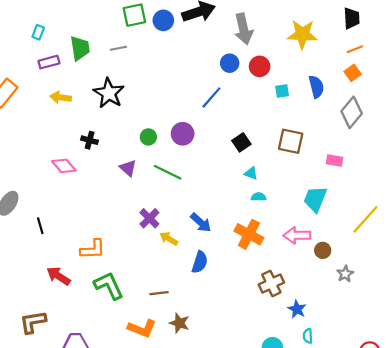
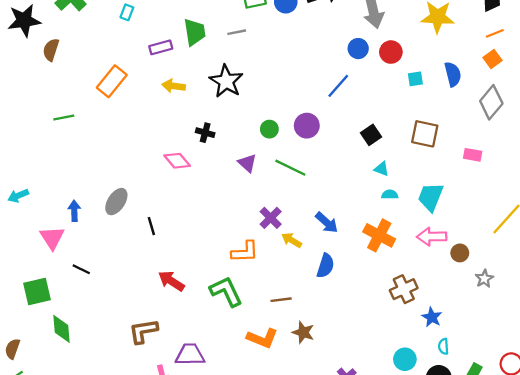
cyan rectangle: (38, 32) -> (127, 12), moved
cyan trapezoid: (315, 199) -> (431, 197), moved
orange L-shape: (93, 249) -> (245, 252), moved

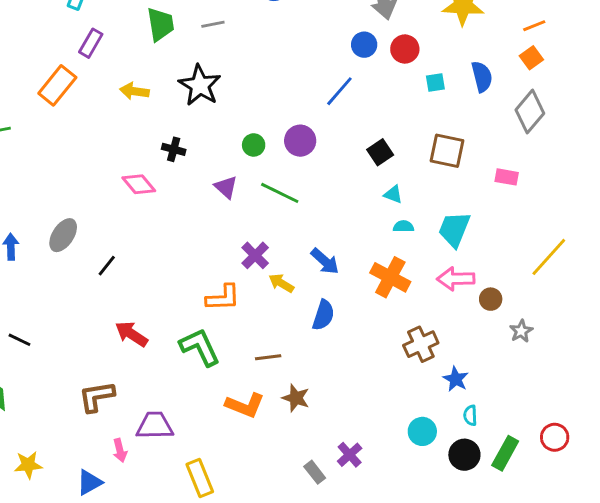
purple rectangle: (161, 47) -> (91, 43), moved, turned -45
black line: (151, 226) -> (107, 266), turned 54
black line: (81, 269) -> (20, 340), moved

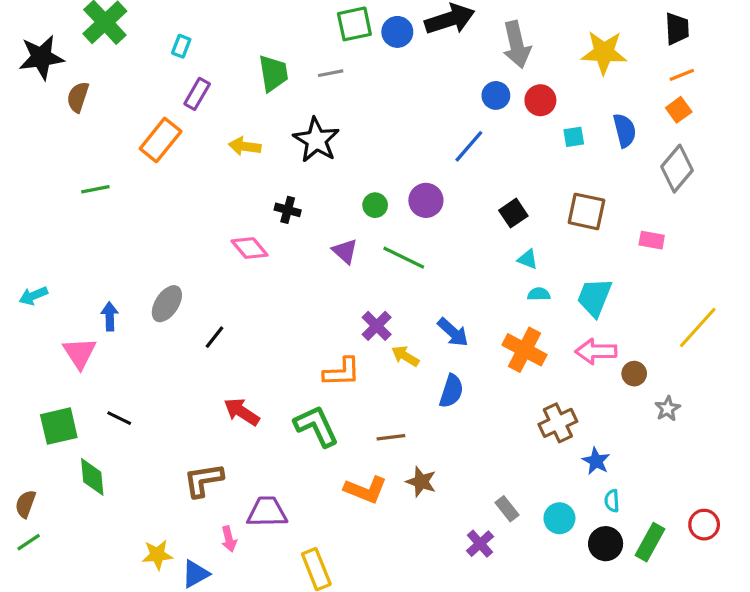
yellow star: (28, 465) -> (157, 555), moved
gray rectangle: (315, 472) -> (507, 509), moved

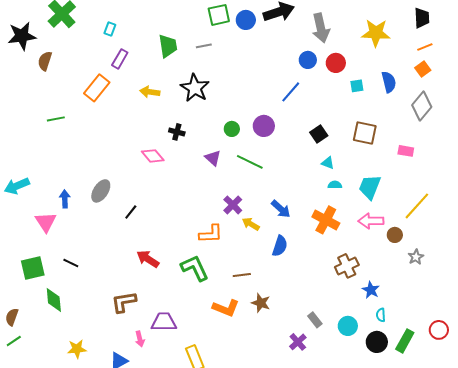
cyan arrow: (33, 296) -> (17, 186), size x1.4
yellow line: (698, 328) -> (417, 206), moved
yellow star: (157, 555) -> (77, 349), moved

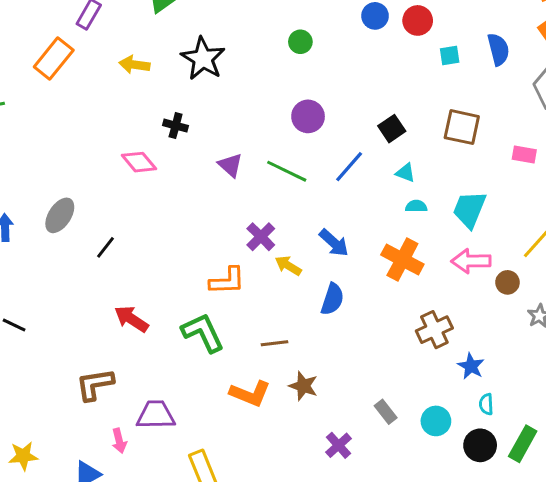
blue line: (291, 92) -> (349, 167), moved
green circle: (232, 129) -> (300, 42), moved
purple cross: (298, 342) -> (338, 445), moved

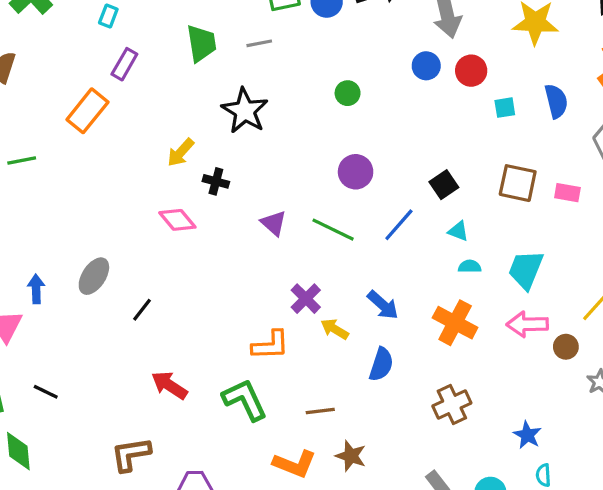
yellow arrow: (134, 65) -> (181, 153), moved, turned -56
pink rectangle: (524, 154) -> (567, 193), moved
brown cross: (434, 330) -> (452, 405), moved

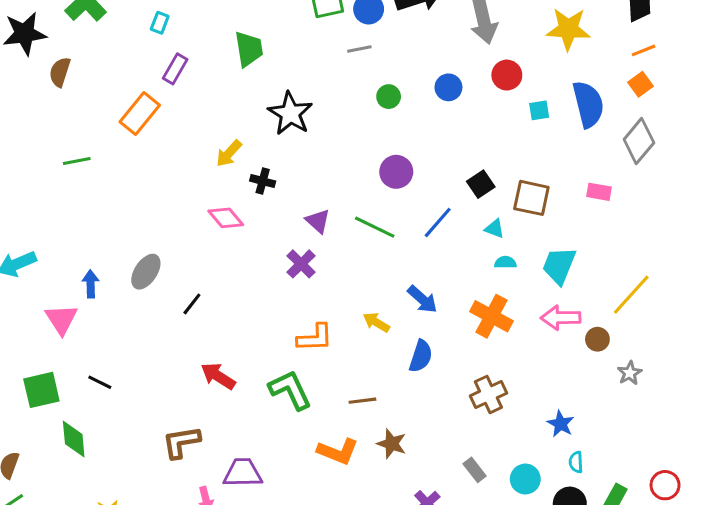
gray line: (259, 43) -> (359, 49), moved
blue circle: (426, 66) -> (448, 87), moved
blue semicircle: (556, 101) -> (588, 104), size x1.4
brown square: (518, 183) -> (531, 198), moved
purple cross: (306, 299) -> (301, 264), moved

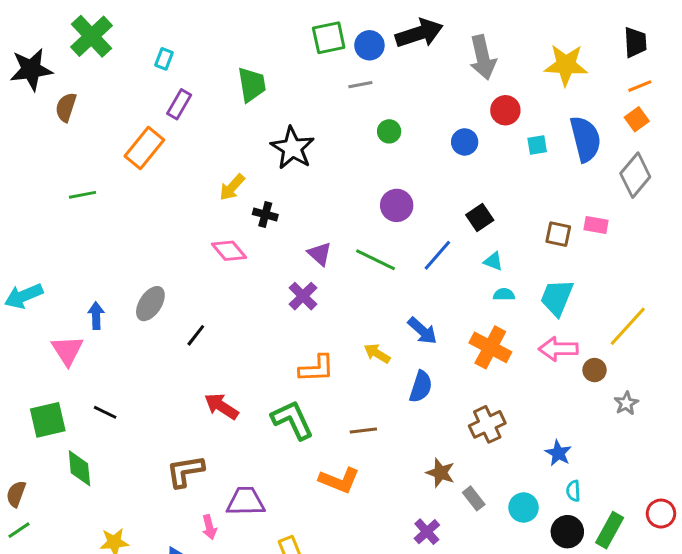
blue circle: (448, 87) -> (465, 142), moved
brown square: (531, 198) -> (558, 234), moved, size x0.7
brown star: (392, 444) -> (440, 473), moved

